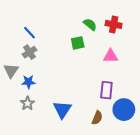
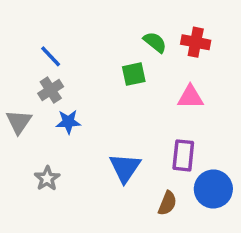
blue star: (28, 82) -> (68, 122), moved
blue triangle: (62, 110) -> (125, 168), moved

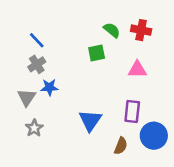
gray triangle: (19, 122) -> (27, 97), moved

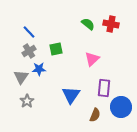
green square: (97, 53) -> (56, 49), moved
pink triangle: (137, 70) -> (92, 59), moved, turned -42

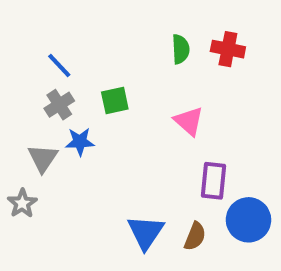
green semicircle: (88, 24) -> (181, 49), turned 48
pink triangle: (92, 59) -> (189, 121), turned -35
blue triangle: (71, 95) -> (146, 232), moved
gray star: (27, 101) -> (22, 203), moved

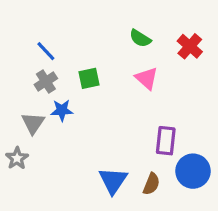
green semicircle: (181, 49) -> (140, 38), turned 125
red cross: (228, 49) -> (190, 46), moved, turned 30
pink triangle: (189, 121) -> (147, 78), moved

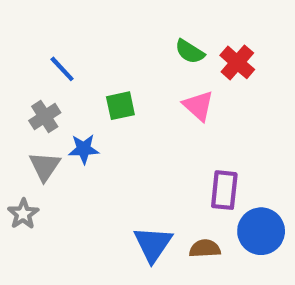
red cross: (190, 46) -> (237, 62), moved
gray cross: (46, 82) -> (45, 117), moved
brown semicircle: (151, 184) -> (205, 249), turned -115

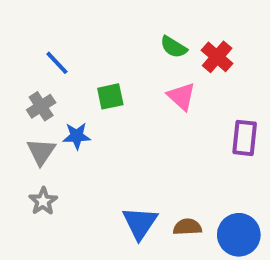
purple rectangle: (224, 190) -> (245, 138), moved
gray star: (23, 214) -> (43, 201), moved
blue circle: (261, 231) -> (239, 235), moved

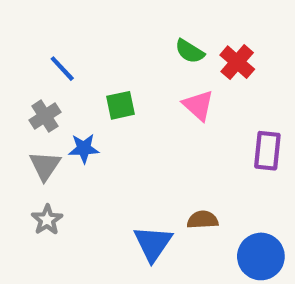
brown semicircle: (187, 227) -> (203, 220), moved

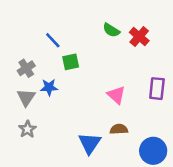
blue line: (62, 69) -> (53, 40), moved
pink triangle: (198, 105) -> (116, 95), moved

